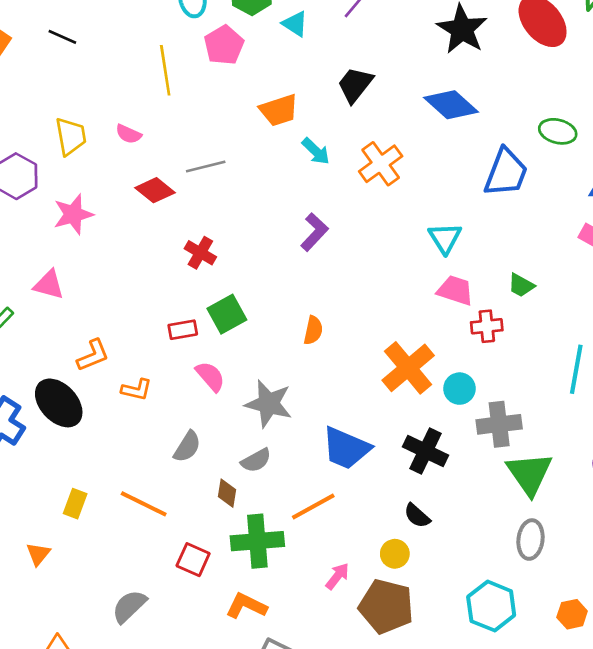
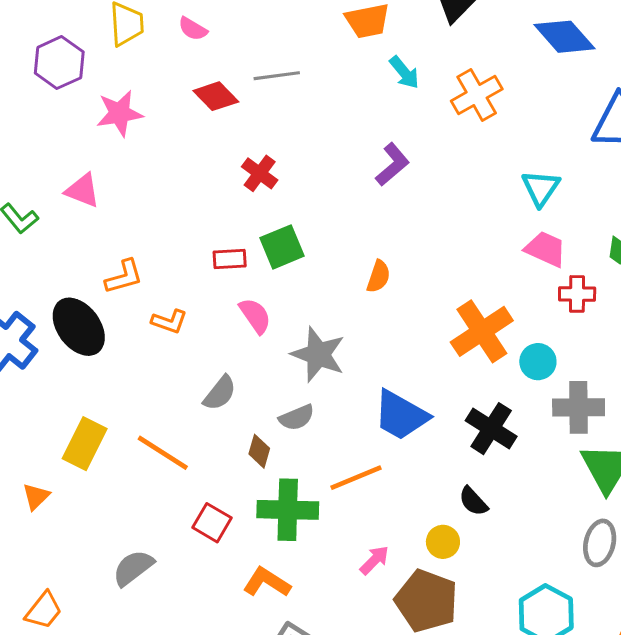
yellow rectangle: (75, 504) -> (85, 444), size x1.5

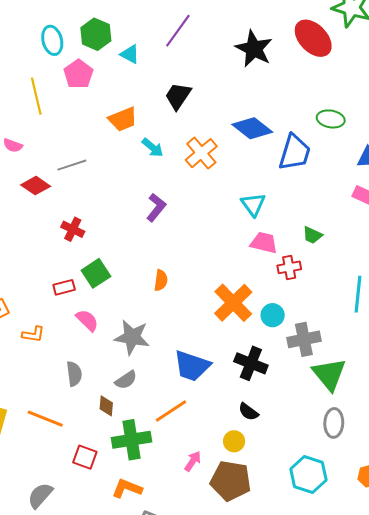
blue diamond: (565, 37) -> (252, 128), moved
gray semicircle: (220, 393) -> (74, 374), turned -35

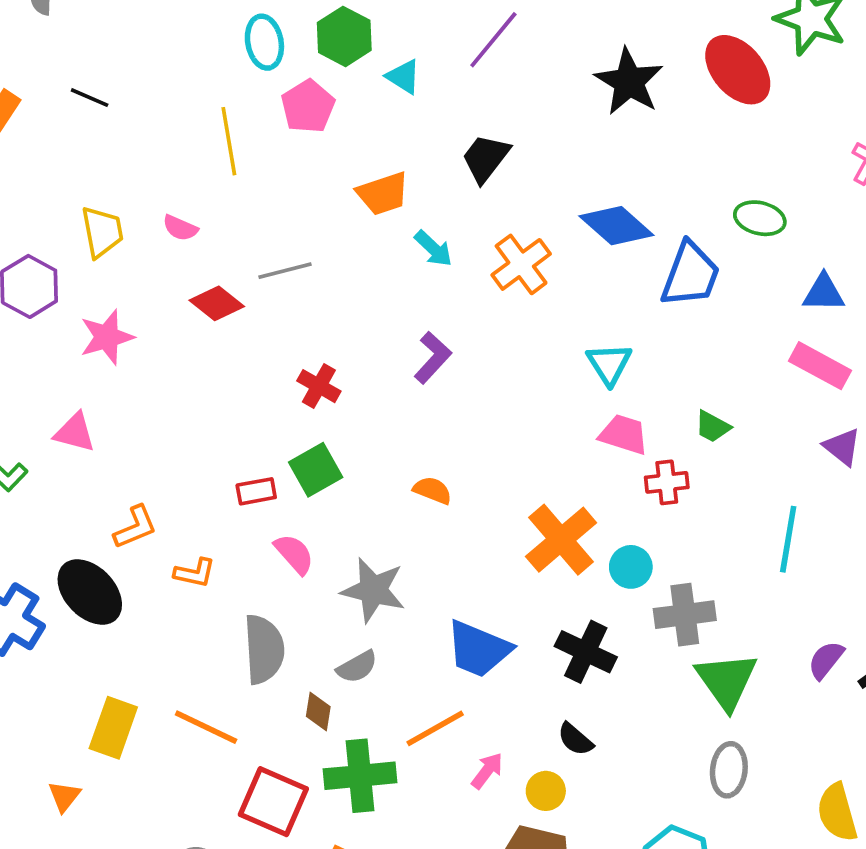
red cross: (73, 229) -> (319, 386), moved
orange semicircle: (161, 280) -> (432, 490), turned -80
gray semicircle: (74, 374) -> (264, 649), size x1.5
red square: (85, 457) -> (273, 802), size x1.5
pink arrow: (193, 461) -> (487, 771), moved

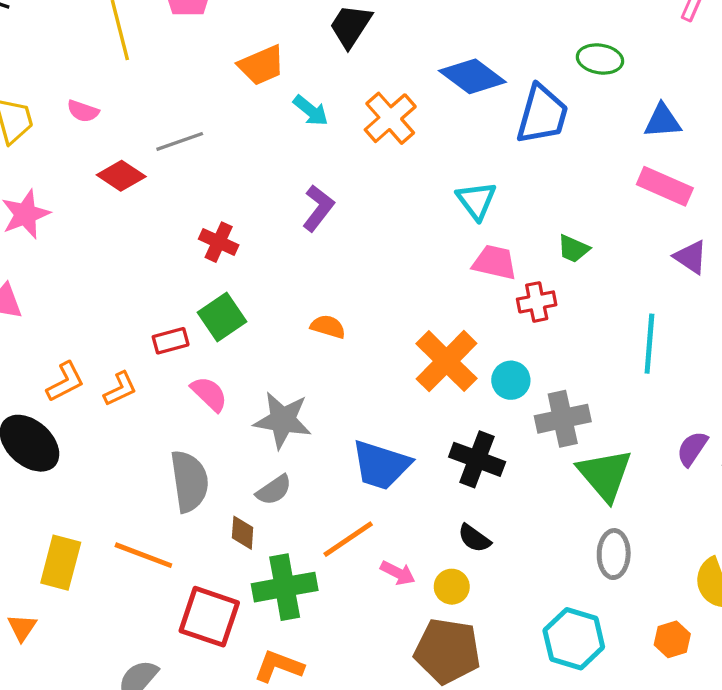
orange L-shape: (195, 573) -> (120, 389), moved, turned -33
pink arrow: (487, 771) -> (398, 573), turned 84

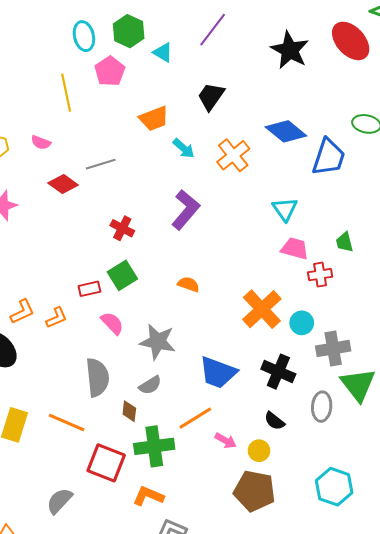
purple L-shape: (318, 208) -> (186, 210), size x1.4
green trapezoid: (573, 249) -> (345, 242), turned 50
gray ellipse: (614, 554) -> (322, 407), moved

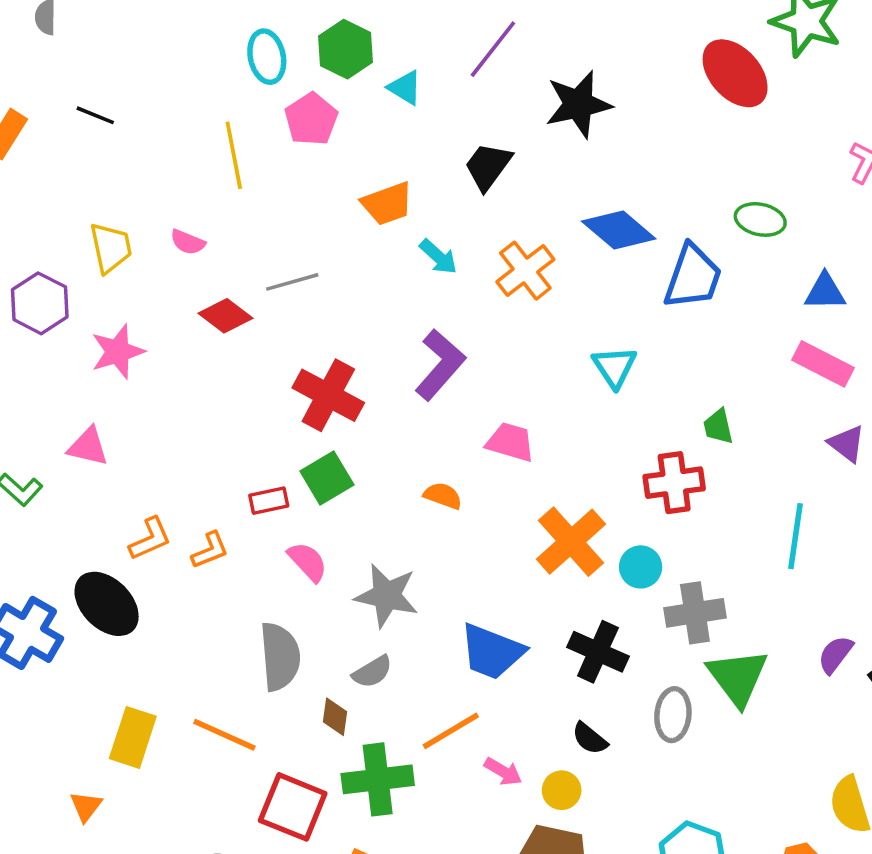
black star: (290, 50) -> (578, 104), moved, turned 30
red cross: (122, 228) -> (328, 395), size x1.6
pink trapezoid: (295, 249) -> (510, 442), moved
red cross: (320, 275) -> (674, 483), size x1.4

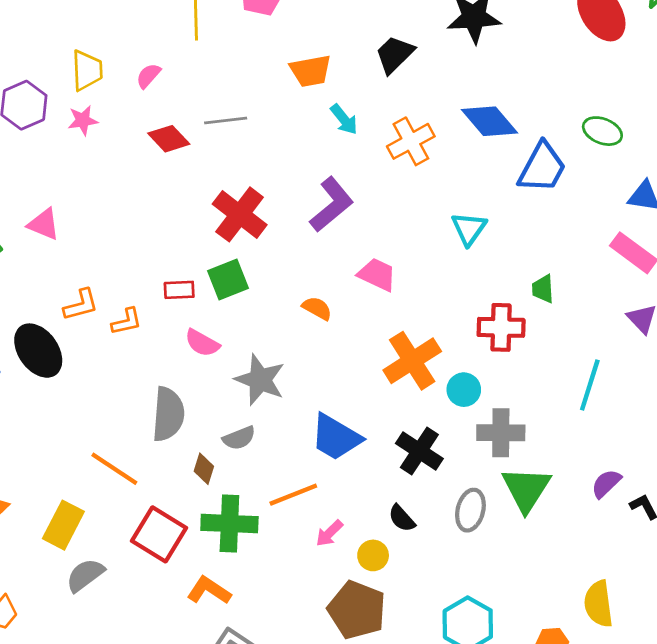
pink semicircle: (188, 242) -> (148, 76), turned 100
pink star: (118, 352) -> (83, 120), moved, size x0.7
pink semicircle: (308, 562) -> (202, 343), turned 153
yellow rectangle: (133, 737) -> (63, 525), moved
pink arrow: (503, 771) -> (329, 533), turned 96

